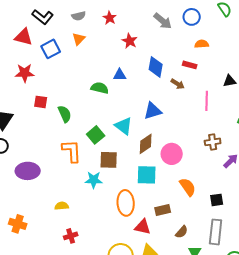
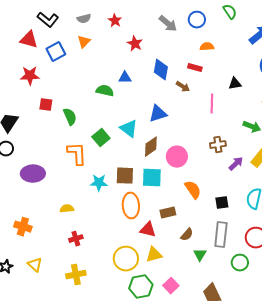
brown square: (109, 160) -> (125, 176), moved

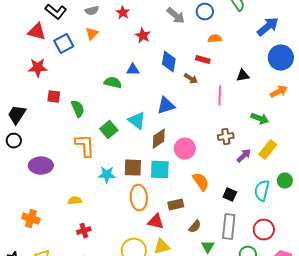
black square: (222, 203) -> (230, 195), turned 32

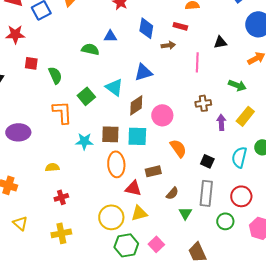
brown arrow: (191, 79) -> (168, 45), turned -40
purple arrow: (244, 156) -> (221, 122), turned -49

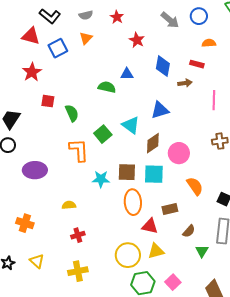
red star: (15, 34) -> (32, 72), turned -30

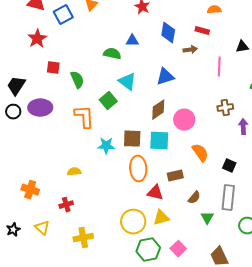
cyan triangle: (131, 125) -> (127, 82), moved
purple ellipse: (35, 170) -> (40, 108), moved
red cross: (78, 235) -> (66, 205), moved

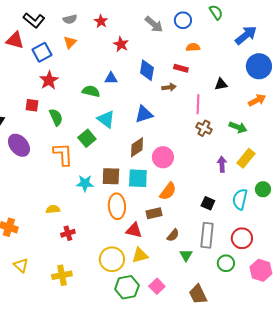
red star: (37, 39) -> (49, 80), moved
purple ellipse: (40, 108) -> (19, 145), turned 50
brown cross: (225, 108) -> (204, 128), moved, turned 35
orange semicircle: (200, 153) -> (168, 191), moved, turned 72
red cross: (66, 205) -> (68, 233), moved

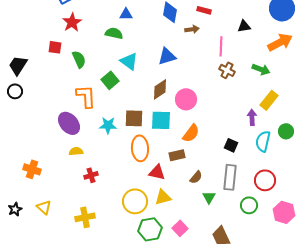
blue triangle: (111, 78) -> (126, 14), moved
orange arrow: (257, 100) -> (280, 42), size x1.4
purple ellipse: (19, 145) -> (69, 123), moved
purple arrow: (222, 164) -> (252, 117), moved

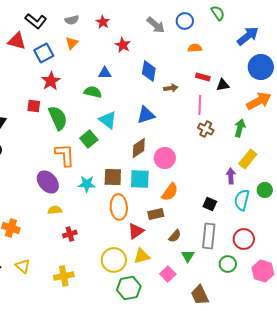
red rectangle: (204, 10) -> (203, 77), moved
green semicircle: (79, 59) -> (58, 118), size x1.4
green arrow: (261, 69) -> (240, 128), turned -96
red triangle: (157, 172) -> (136, 231), turned -48
pink square: (180, 228) -> (168, 274), moved

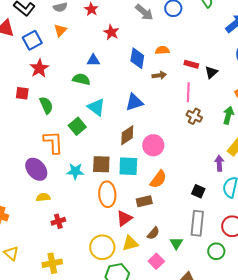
orange semicircle: (195, 48) -> (162, 50), moved
black triangle: (223, 85) -> (211, 72), turned -32
green semicircle: (58, 118) -> (46, 105), size x0.7
brown semicircle: (175, 236) -> (153, 233), moved

